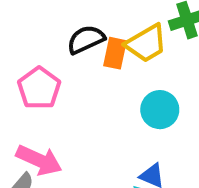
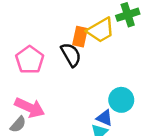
black semicircle: (86, 40) -> (71, 55), moved, turned 85
cyan circle: (160, 110) -> (121, 100), moved

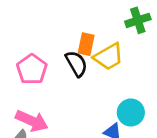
yellow trapezoid: (101, 30) -> (109, 57), moved

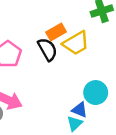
orange rectangle: (86, 44) -> (56, 32), turned 48

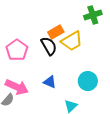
blue triangle: (80, 110) -> (50, 82), moved

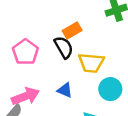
yellow trapezoid: (72, 41) -> (91, 63), moved, turned 35
pink arrow: (17, 87) -> (25, 96), turned -45

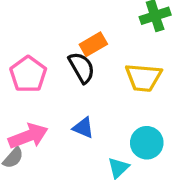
yellow trapezoid: (91, 63) -> (143, 78), moved
cyan circle: (110, 89) -> (147, 143), moved

